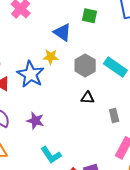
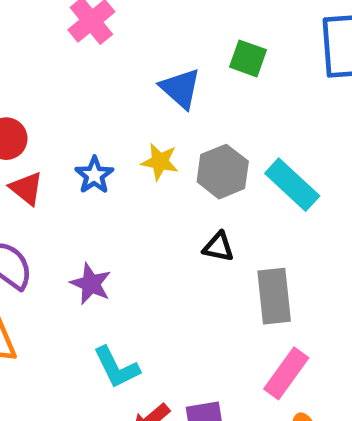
yellow star: (51, 57) -> (160, 162), moved
blue star: (31, 74) -> (94, 175), size x0.6
gray rectangle: (114, 116) -> (274, 296), size x1.6

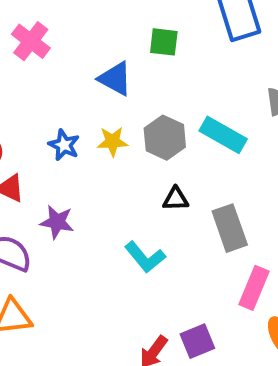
blue star: (94, 175) -> (64, 145), moved
purple star: (91, 284) -> (57, 222), moved
cyan L-shape: (116, 367) -> (145, 257), moved

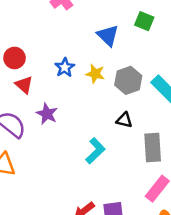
cyan L-shape: (145, 257) -> (95, 151), turned -110

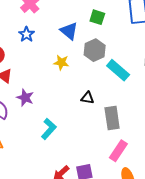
blue star: (65, 67) -> (26, 34), moved
gray hexagon: (128, 80) -> (95, 50), moved
cyan L-shape: (95, 151) -> (49, 129), moved

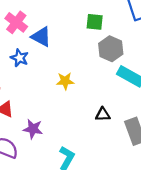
blue triangle: (69, 31) -> (41, 37), moved
gray hexagon: (95, 50) -> (111, 49), moved

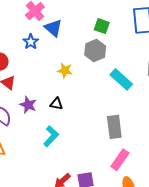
gray hexagon: (111, 49) -> (95, 51), moved
black triangle: (103, 114) -> (56, 104), moved

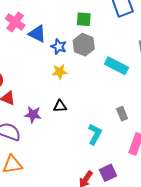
blue star: (31, 42) -> (59, 47), moved
gray rectangle: (114, 127) -> (122, 114), size x0.6
cyan L-shape: (51, 136) -> (95, 134), moved

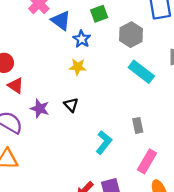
green square: (84, 19) -> (99, 14), moved, turned -35
gray hexagon: (84, 45) -> (131, 35), moved
black triangle: (60, 106) -> (71, 105), turned 40

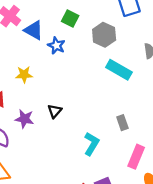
green square: (99, 14) -> (70, 18), turned -35
yellow star: (78, 67) -> (24, 75), moved
black triangle: (71, 105) -> (55, 111), turned 32

